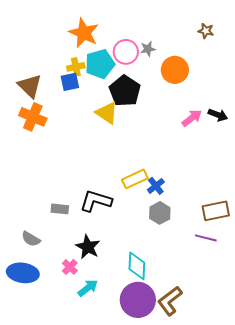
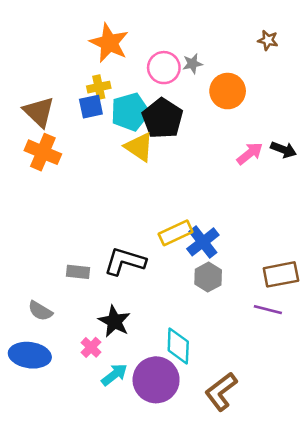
cyan pentagon: (100, 64) -> (130, 112), moved
blue cross: (156, 186) -> (203, 242), size x1.4
purple circle: (138, 300) -> (156, 380), moved

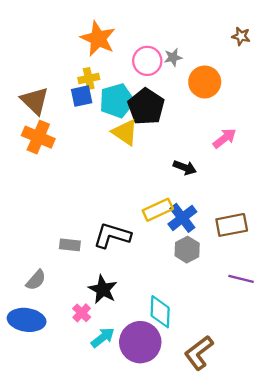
black arrow: (284, 150) -> (185, 168), moved
brown rectangle: (281, 274) -> (232, 225), moved
gray semicircle: (40, 311) -> (36, 280), turned -80

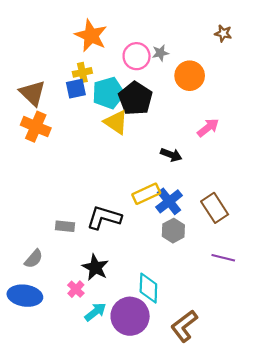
brown rectangle: (232, 225) -> (215, 208), turned 68

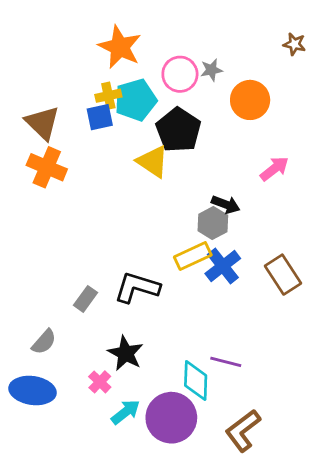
cyan pentagon: (108, 93) -> (136, 100), moved
gray rectangle: (65, 226) -> (85, 299), turned -60
gray hexagon: (173, 231) -> (213, 223), moved
purple line: (223, 258) -> (226, 362), moved

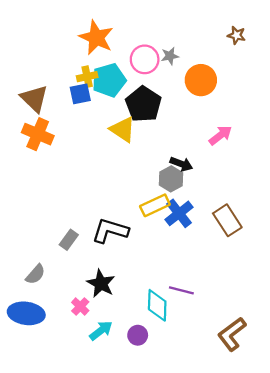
purple circle: (171, 418) -> (138, 335), size x0.5
brown L-shape: (243, 431) -> (232, 334), moved

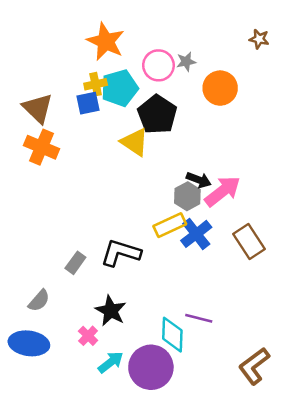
pink arrow: (220, 135) -> (223, 191), moved, size x1.4
purple circle: (138, 335) -> (151, 367), size x2.0

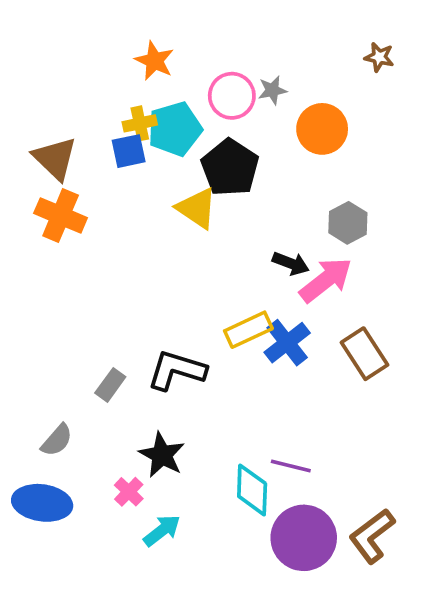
orange star: (106, 41) -> (154, 61), size x0.7
gray hexagon: (187, 196) -> (348, 223), moved
purple circle: (151, 367) -> (304, 538), moved

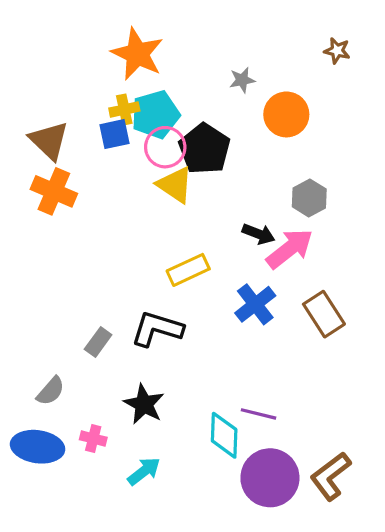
orange star: (154, 61) -> (137, 54), size x1.5
pink circle: (232, 96) -> (165, 147), moved
yellow rectangle: (248, 330) -> (188, 270), moved
pink cross: (129, 492) -> (93, 439), moved, turned -30

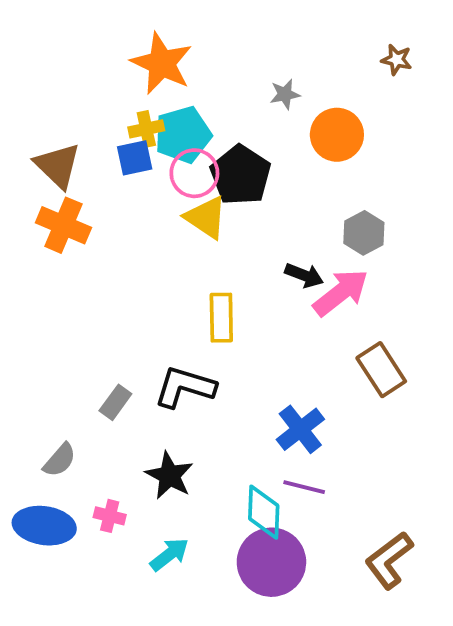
yellow rectangle: (188, 270) -> (221, 318), turned -66
blue cross: (255, 304) -> (300, 429), moved
purple circle: (270, 478) -> (271, 562), moved

